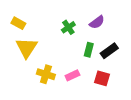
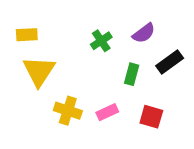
yellow rectangle: (18, 23) -> (27, 35), turned -32
black rectangle: (109, 51) -> (170, 62), moved

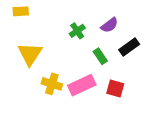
yellow rectangle: (27, 35) -> (21, 11), moved
green rectangle: (132, 74) -> (100, 56), turned -49
pink rectangle: (107, 112) -> (82, 85), size x1.6

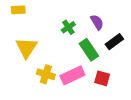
purple semicircle: (109, 25) -> (97, 22), turned -84
green rectangle: (100, 56) -> (89, 50), size x1.5

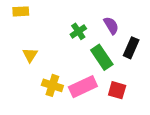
black rectangle: (114, 42) -> (131, 48), turned -30
yellow triangle: (26, 48) -> (30, 55), size x0.6

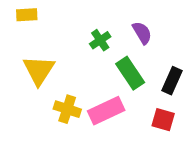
black rectangle: (131, 48) -> (172, 81), moved
yellow triangle: (30, 55) -> (39, 70), size x1.6
red square: (117, 90) -> (163, 120), moved

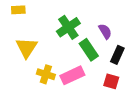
purple semicircle: (142, 33) -> (105, 31), moved
green cross: (100, 40) -> (68, 27), size x1.6

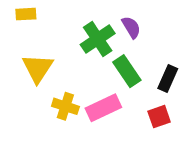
purple semicircle: (105, 31) -> (131, 27), moved
red square: (111, 81) -> (159, 117), turned -35

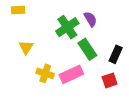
yellow triangle: (38, 68) -> (26, 47), size x0.7

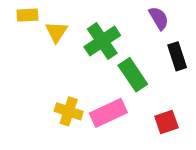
purple semicircle: (90, 19) -> (159, 18), moved
yellow triangle: (26, 47) -> (56, 32), moved
black rectangle: (116, 54) -> (177, 56), moved, turned -42

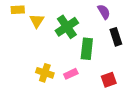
green rectangle: (133, 75) -> (87, 49), turned 40
pink rectangle: (108, 113) -> (71, 74), size x0.6

